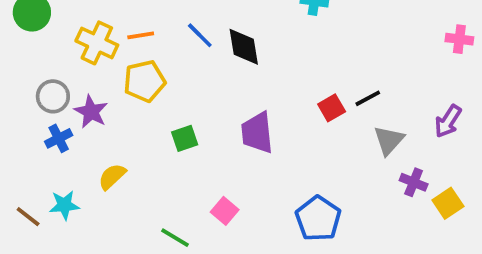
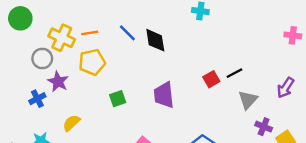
gray circle: (53, 96) -> (42, 58), moved

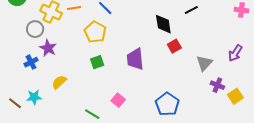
black diamond: (155, 40) -> (163, 24), moved
yellow pentagon: (92, 62) -> (95, 32), moved, turned -30
black line: (234, 73) -> (191, 10), moved

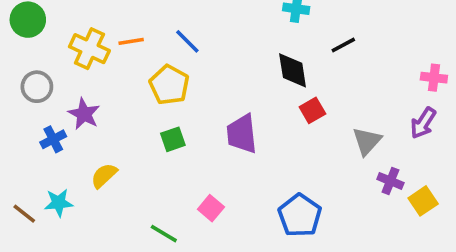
pink cross: (241, 10) -> (434, 78), moved
gray circle: (35, 29) -> (37, 87), moved

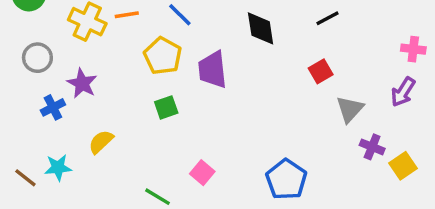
black diamond: (293, 70) -> (261, 28), moved
red square: (312, 110) -> (321, 71), moved
purple trapezoid: (242, 134) -> (213, 70), moved

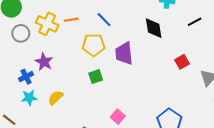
yellow pentagon: (163, 56) -> (93, 45), turned -30
gray circle: (37, 58) -> (21, 33), moved
red square: (321, 71) -> (182, 62), moved
cyan star: (58, 167) -> (29, 98), moved

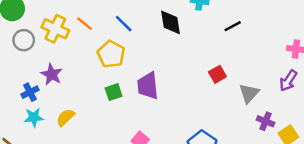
orange line: (71, 20) -> (84, 24), turned 48
black diamond: (154, 28) -> (171, 22), moved
yellow pentagon: (93, 45) -> (111, 54), turned 30
purple trapezoid: (124, 53) -> (148, 86), moved

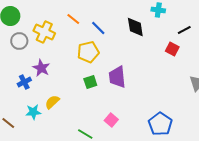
orange line: (84, 24) -> (73, 19), moved
yellow pentagon: (111, 54) -> (88, 52), turned 30
red square: (217, 74) -> (172, 49), moved, turned -32
cyan star: (34, 117) -> (33, 112), moved

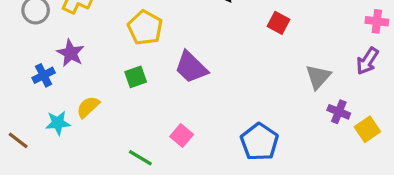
yellow pentagon: (88, 52) -> (145, 28), turned -30
purple trapezoid: (117, 77) -> (191, 67), turned -40
green square: (90, 82) -> (136, 77), moved

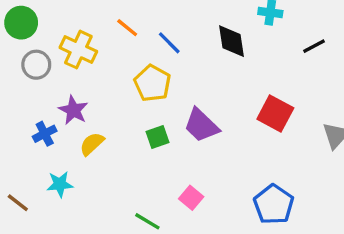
red square: (278, 23) -> (275, 114), moved, size x1.5
green square: (136, 77) -> (157, 137), moved
yellow semicircle: (88, 107) -> (92, 144), moved

